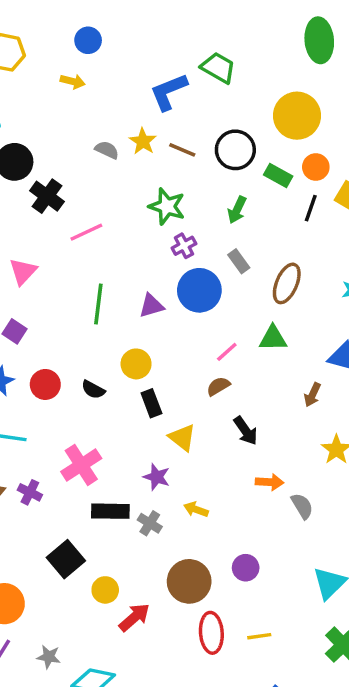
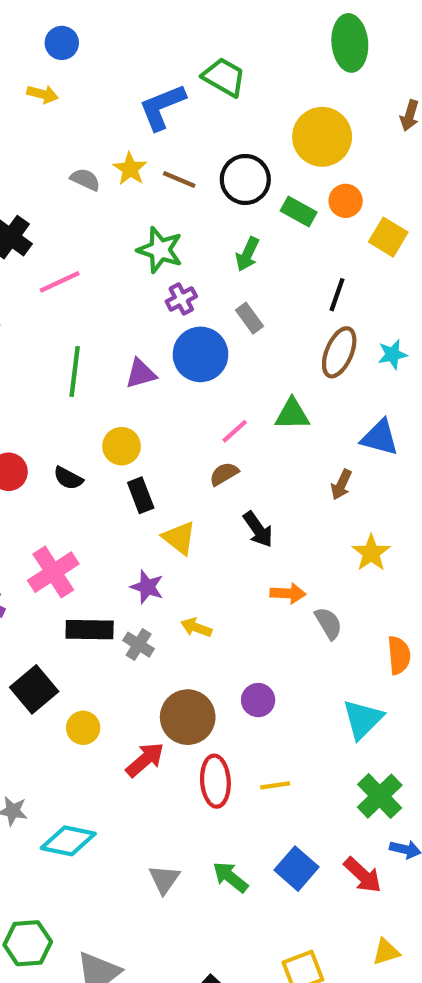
black line: (311, 208) -> (337, 295), moved
brown ellipse: (287, 283) -> (339, 352), moved
red arrow: (134, 617) -> (145, 760), moved

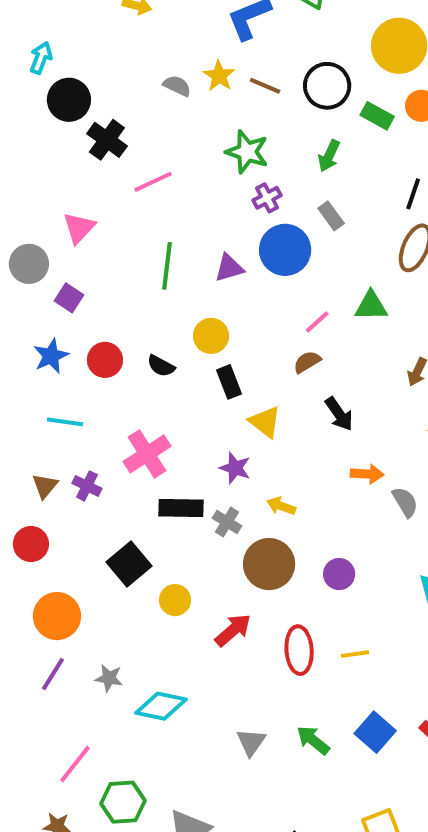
brown circle: (188, 717) -> (269, 564), moved

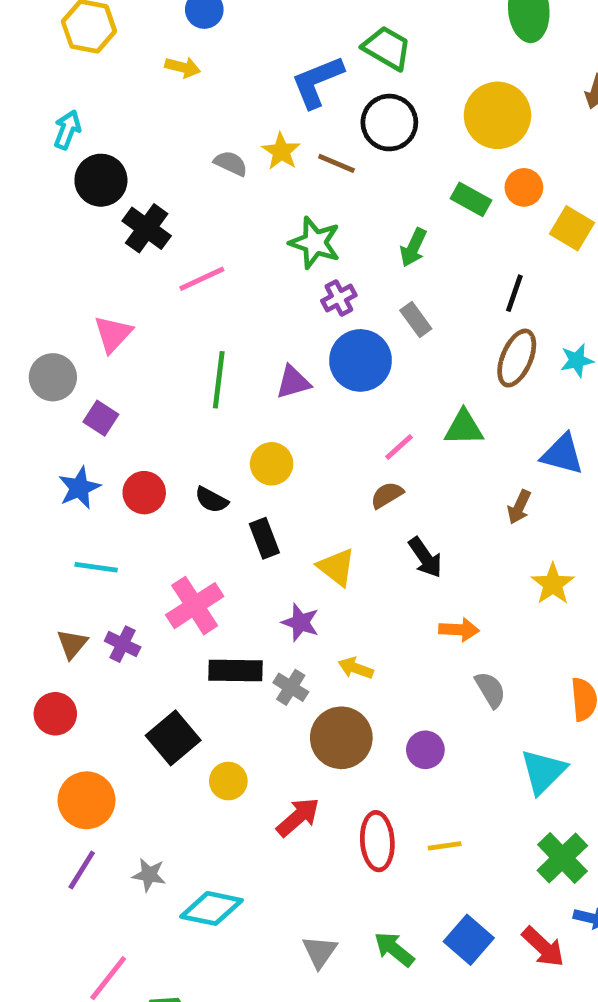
black circle: (327, 86) -> (389, 123), moved
black rectangle: (229, 382) -> (264, 538), moved
gray semicircle: (405, 502) -> (490, 690), moved

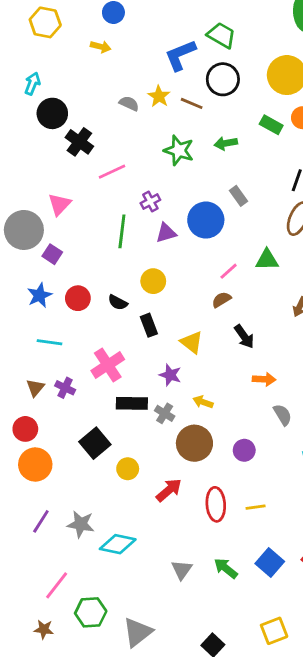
green arrow: (413, 247) -> (226, 143), moved, turned 55
purple cross: (339, 298) -> (150, 202), moved
gray circle: (53, 377) -> (24, 230), size x1.4
orange circle: (87, 800) -> (35, 464), moved
gray star: (149, 875) -> (81, 524), size x1.4

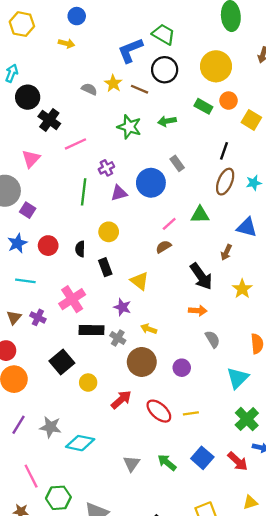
pink triangle: (59, 204) -> (31, 159), moved
black semicircle: (118, 302) -> (80, 249), turned 63
black arrow: (244, 337) -> (201, 276), moved, size x1.4
red ellipse: (216, 504) -> (159, 411), turned -45
pink line: (57, 585) -> (31, 476), turned -65

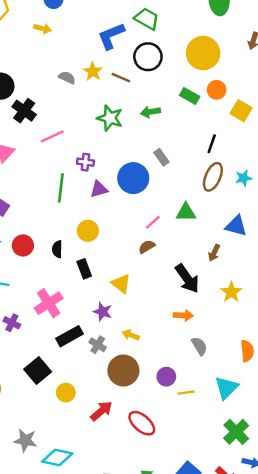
purple cross: (106, 168) -> (85, 162), turned 35
black rectangle: (92, 330) -> (69, 336), turned -30
yellow line: (191, 413) -> (186, 393), moved

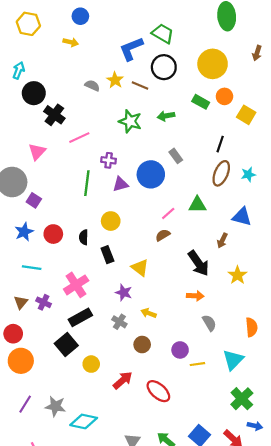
black rectangle: (69, 336) -> (80, 317), moved
brown circle: (123, 371) -> (142, 345), size x0.6

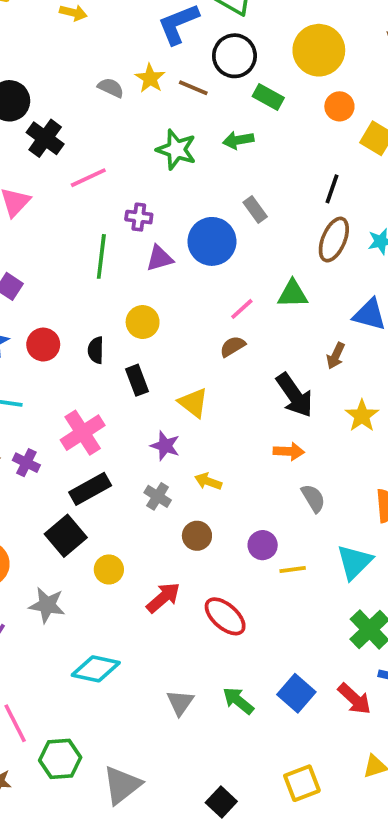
green rectangle: (201, 102) -> (268, 97), moved
gray star: (55, 406) -> (47, 605), moved

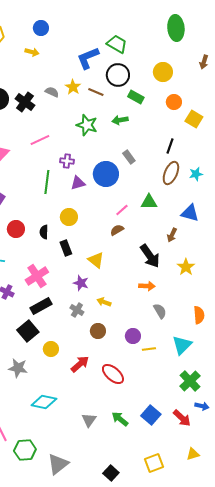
yellow circle: (319, 50) -> (163, 72), size x0.7
black cross: (45, 138) -> (25, 102), moved

